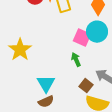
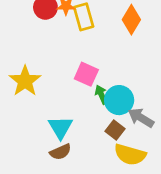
cyan circle: (97, 32) -> (119, 100), moved
pink square: (82, 38) -> (86, 74), moved

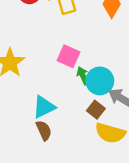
cyan triangle: (60, 127) -> (44, 107), turned 35
brown semicircle: (60, 152) -> (44, 130), turned -90

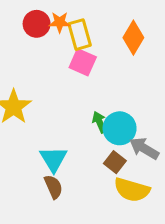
pink square: (69, 56) -> (83, 62), moved
cyan triangle: (44, 107) -> (53, 159), turned -35

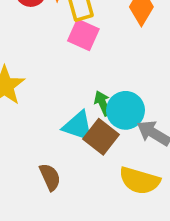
cyan triangle: (53, 159) -> (78, 126), moved, turned -40
brown square: (115, 162) -> (101, 137), moved, size x1.4

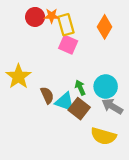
cyan circle: (126, 110) -> (106, 86), moved
brown semicircle: (50, 177) -> (47, 95), moved

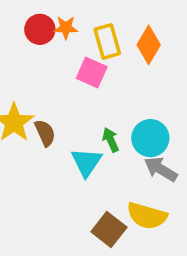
yellow rectangle: (66, 25) -> (107, 41), moved
brown semicircle: (47, 95) -> (45, 133), moved
cyan triangle: (65, 102) -> (86, 162), turned 45
brown square: (79, 109) -> (109, 230), moved

